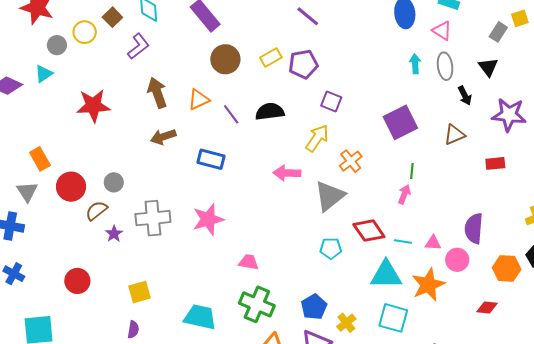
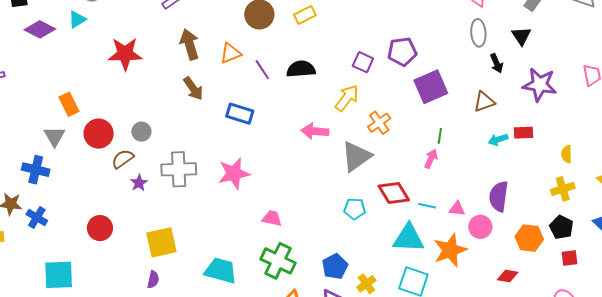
purple pentagon: (303, 64) -> (402, 52), moved
cyan arrow: (415, 64) -> (498, 140), moved, turned -108
brown arrow: (163, 137) -> (193, 89), turned -110
yellow square: (140, 292) -> (161, 242), size x1.4

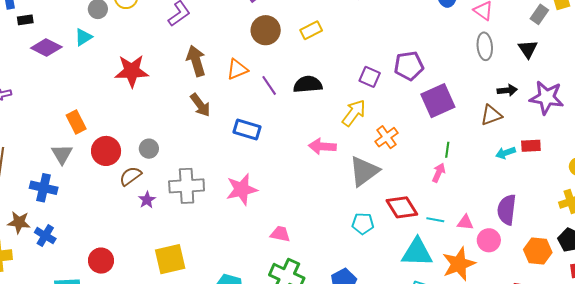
black arrow: (497, 63) -> (507, 90), moved, turned -72
red circle: (100, 228) -> (101, 261), moved

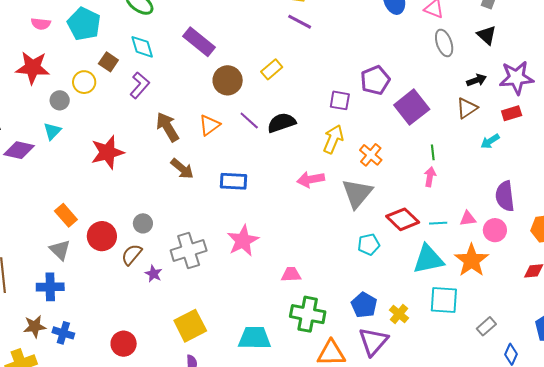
purple line: (269, 85) -> (249, 121), moved
red rectangle: (531, 146) -> (512, 113), moved

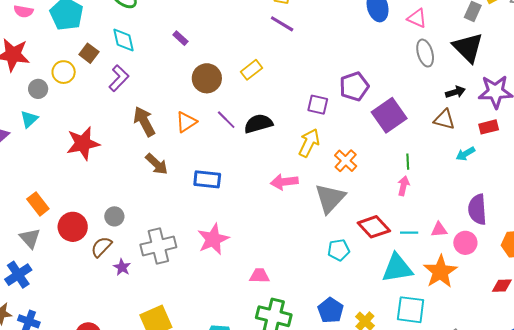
black triangle: (487, 35) -> (468, 48), size x1.6
purple rectangle: (199, 42) -> (180, 38), size x0.5
brown triangle: (467, 108) -> (444, 119), turned 45
blue cross: (50, 287) -> (18, 275), turned -36

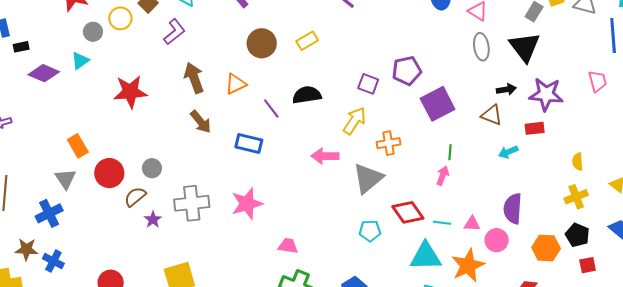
purple line: (226, 120) -> (271, 109), moved
orange cross: (346, 161) -> (389, 143), turned 30

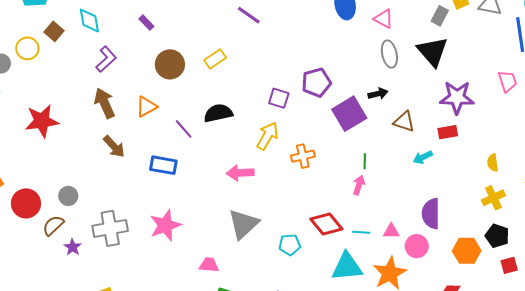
purple L-shape: (174, 32) -> (106, 59), moved
black arrow: (506, 89) -> (378, 94), moved
gray triangle: (368, 178) -> (243, 224), moved

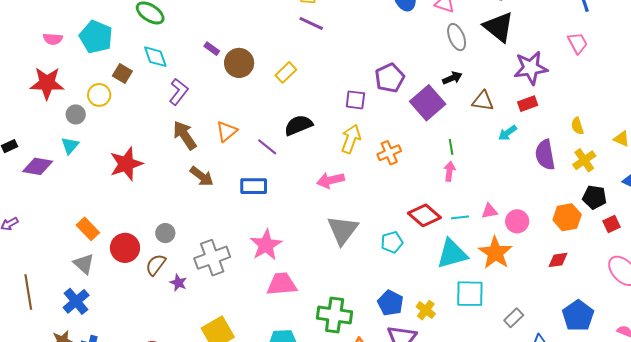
brown circle: (170, 64) -> (239, 63), moved
purple semicircle: (431, 214) -> (545, 155), moved
pink trapezoid: (209, 265) -> (282, 284), moved, size x1.5

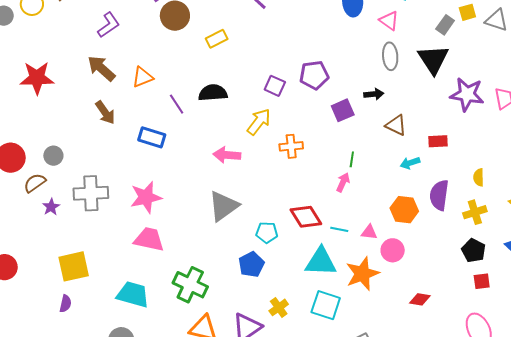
purple star: (531, 68) -> (467, 94), moved
purple square: (428, 103) -> (343, 110), size x0.7
brown arrow: (185, 135) -> (101, 68), turned -32
orange hexagon: (567, 217) -> (404, 210), moved
blue pentagon: (390, 303) -> (251, 264), moved

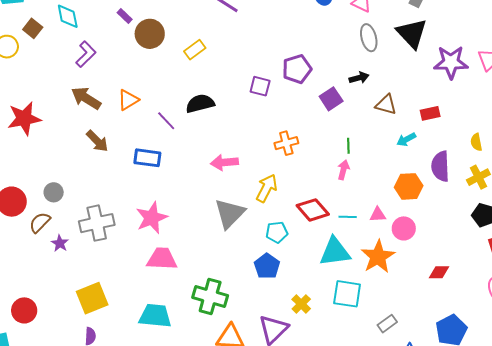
yellow arrow: (259, 122) -> (267, 188), moved

